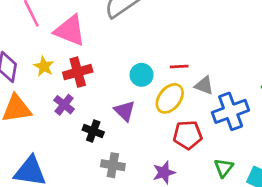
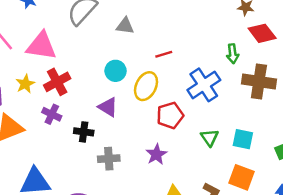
yellow star: (44, 66) -> (25, 84), turned 30
red line: (179, 66) -> (164, 54), moved
gray triangle: (204, 85) -> (125, 26), moved

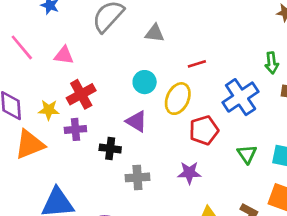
pink triangle: (41, 46) -> (64, 55), size x0.6
yellow star: (25, 84) -> (49, 110), moved, turned 30
purple cross: (52, 114) -> (75, 129), turned -30
purple star: (156, 154) -> (189, 173), turned 30

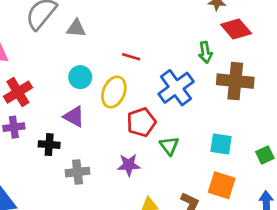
gray triangle: (155, 33) -> (76, 28), moved
red line: (197, 64) -> (131, 57), turned 36
green triangle: (247, 154) -> (169, 146), moved

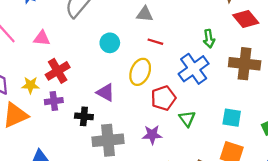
gray triangle: (76, 28) -> (145, 14), moved
green arrow: (205, 52) -> (209, 39), moved
cyan circle: (80, 77) -> (110, 43), moved
gray cross: (78, 172) -> (108, 140), size x1.5

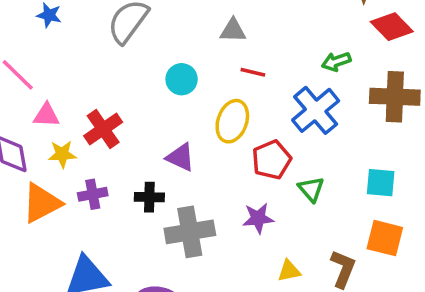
pink triangle: (42, 38) -> (46, 115), moved
green arrow: (209, 39) -> (336, 62), turned 84
purple cross: (54, 101) -> (93, 194), moved

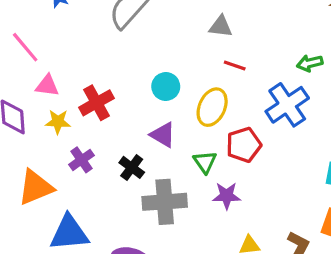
cyan circle: (182, 79) -> (166, 87), moved
green triangle: (311, 189) -> (205, 162), moved
purple cross: (93, 194) -> (81, 160), turned -30
black cross: (149, 197) -> (132, 167), turned 30
orange triangle: (42, 203) -> (35, 187), moved

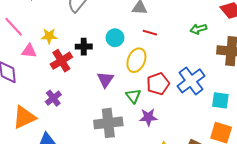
cyan circle: (166, 87) -> (115, 38), moved
blue cross: (287, 105) -> (191, 81), moved
yellow star: (58, 122) -> (49, 36), moved
purple triangle: (163, 135) -> (105, 80), turned 36
black cross: (132, 167) -> (84, 47), moved, turned -35

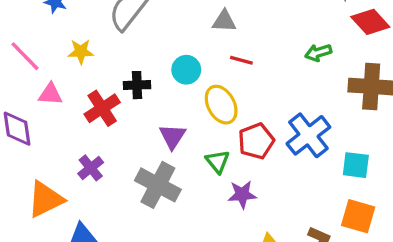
yellow star: (49, 36) -> (81, 52), moved
yellow ellipse: (136, 60) -> (221, 105), turned -50
gray cross: (108, 123) -> (158, 185), moved, turned 36

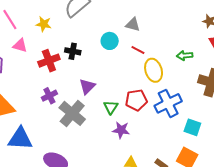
cyan circle: (186, 70) -> (110, 41), moved
yellow ellipse: (221, 105) -> (154, 70), moved
purple cross: (91, 168) -> (49, 96), moved

